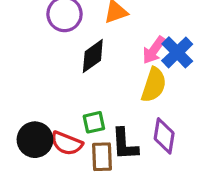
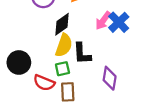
yellow semicircle: (154, 85) -> (64, 45), moved
black circle: (35, 140) -> (19, 62), moved
black L-shape: (125, 144) -> (82, 54), moved

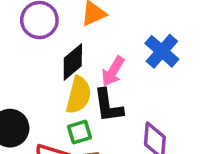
pink arrow: (103, 21) -> (113, 71), moved

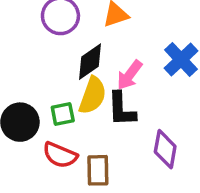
green square: (80, 132) -> (63, 114), moved

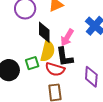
black diamond: (90, 62) -> (44, 32), turned -50
red semicircle: (60, 155) -> (55, 69), moved

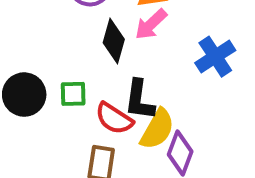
pink arrow: (67, 37) -> (151, 24), moved
yellow semicircle: (48, 51) -> (157, 129), moved

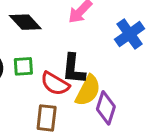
black diamond: (114, 41) -> (25, 22), moved, turned -56

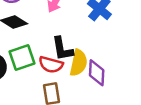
green square: (23, 66) -> (22, 58), size x1.5

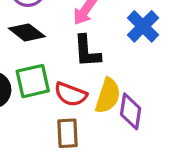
black L-shape: (62, 49) -> (87, 51), moved

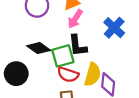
black diamond: (27, 32) -> (39, 48), moved
green square: (33, 81) -> (63, 56), moved

